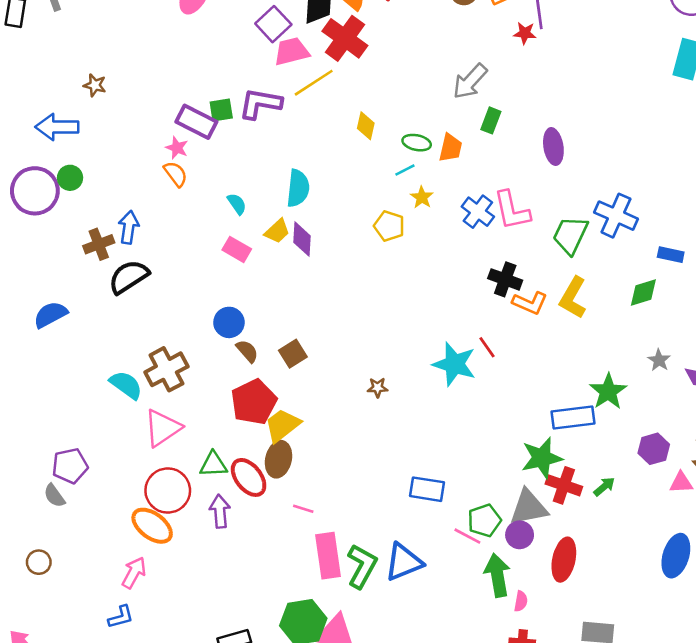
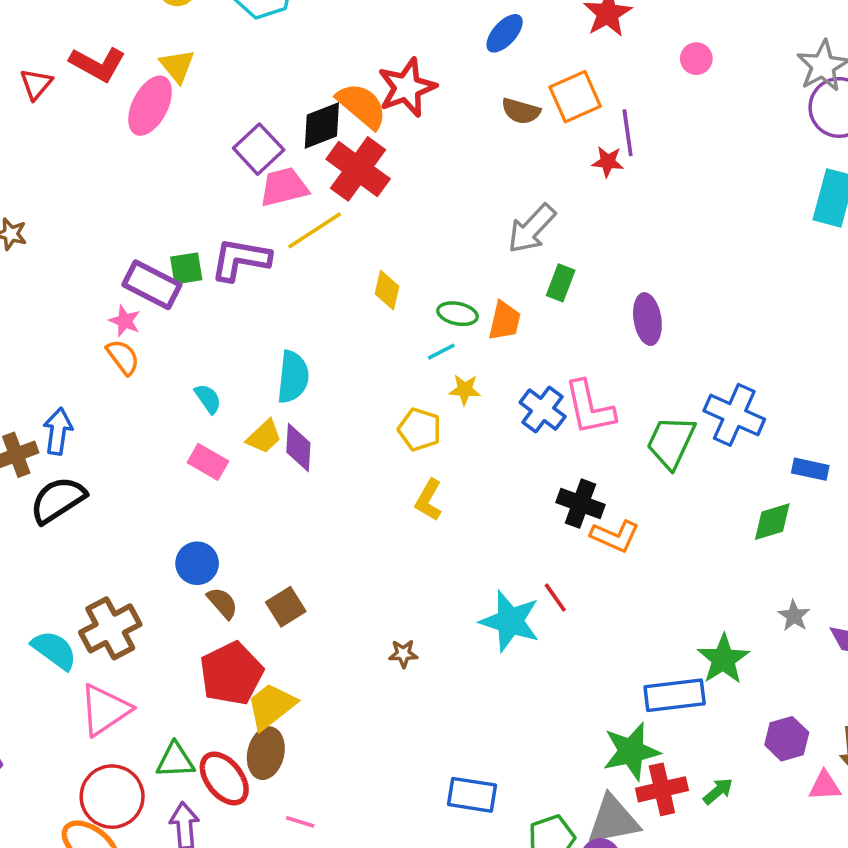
yellow star: (422, 197) -> (465, 390), turned -30
yellow L-shape: (573, 298) -> (429, 500), moved, size x0.7
red cross: (564, 485) -> (662, 789), turned -32

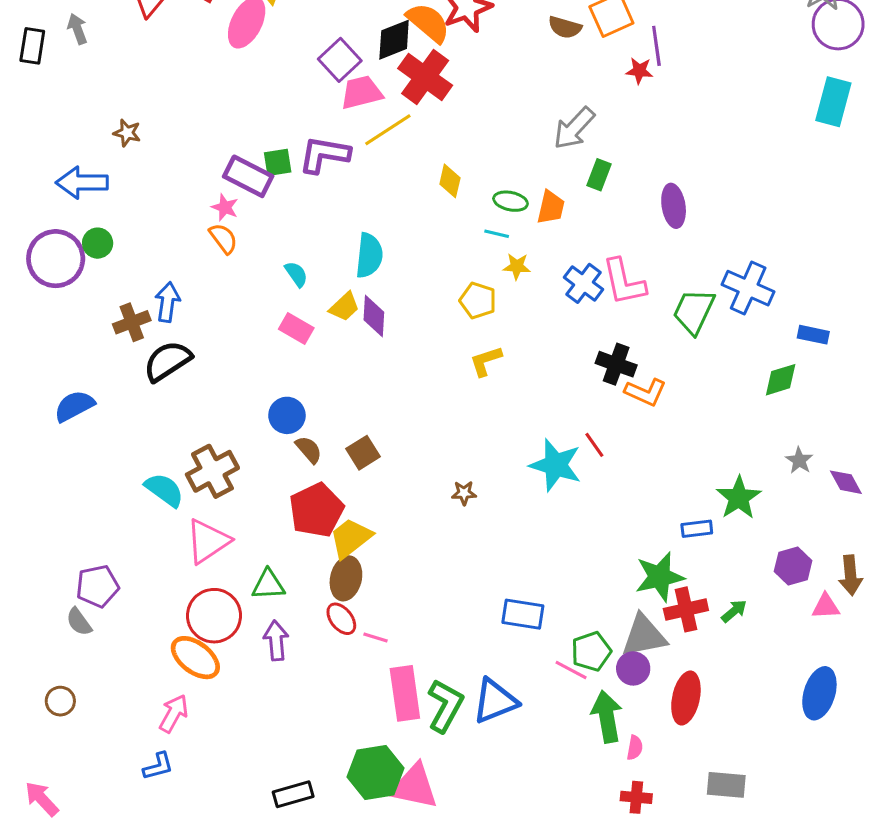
cyan line: (441, 352) -> (497, 234), turned 40
yellow L-shape: (429, 500) -> (486, 361), turned 42
blue rectangle: (675, 695) -> (697, 529), size x0.6
red ellipse: (224, 778) -> (341, 619), moved, size x0.7

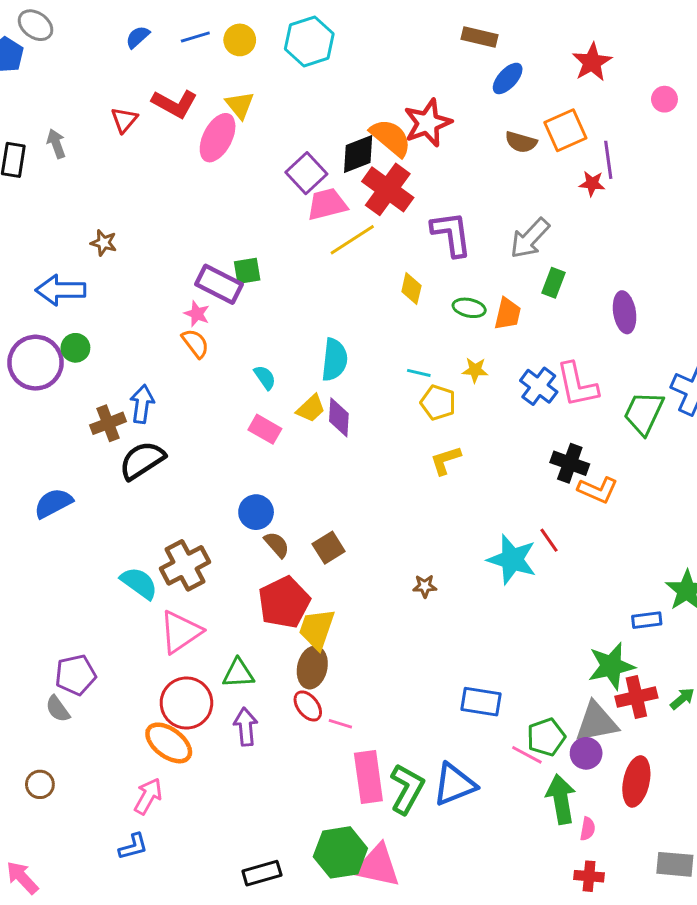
purple L-shape: (324, 155) -> (451, 234), moved, turned 72
cyan line: (497, 234) -> (419, 373), moved
yellow trapezoid: (351, 538) -> (317, 629), turned -33

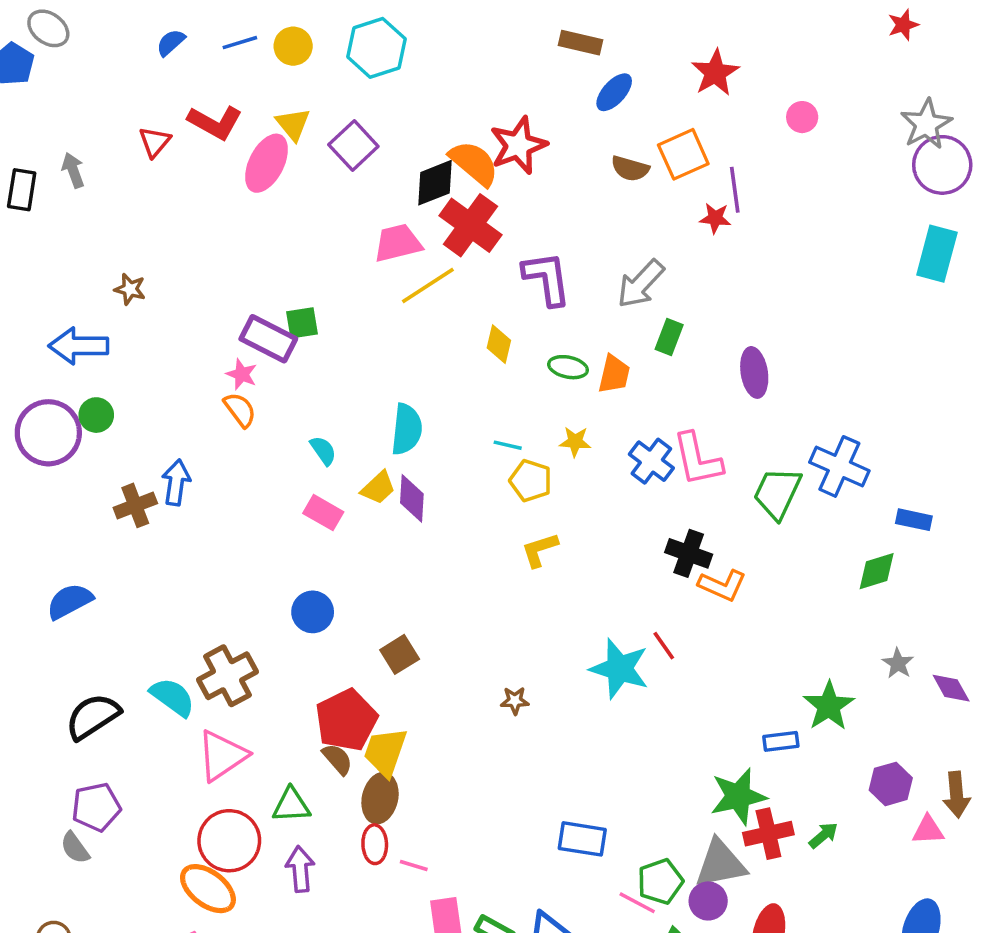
purple square: (306, 173) -> (353, 145), moved
black semicircle: (142, 460) -> (93, 717), moved
brown semicircle: (277, 545) -> (337, 759), moved
red ellipse: (308, 706) -> (375, 844), turned 36

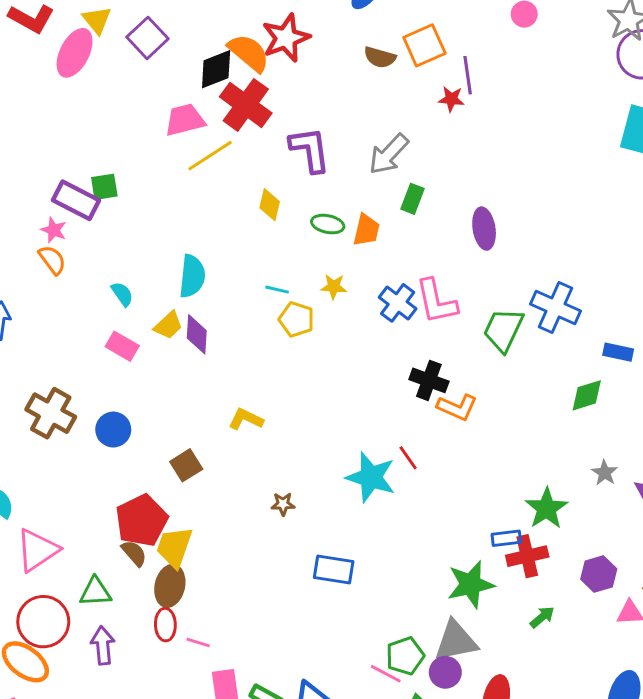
yellow L-shape: (540, 550) -> (246, 419), moved, turned 44
brown cross: (227, 676) -> (51, 413), moved, turned -33
red cross: (768, 834) -> (527, 556), moved
blue rectangle: (582, 839) -> (334, 570), moved

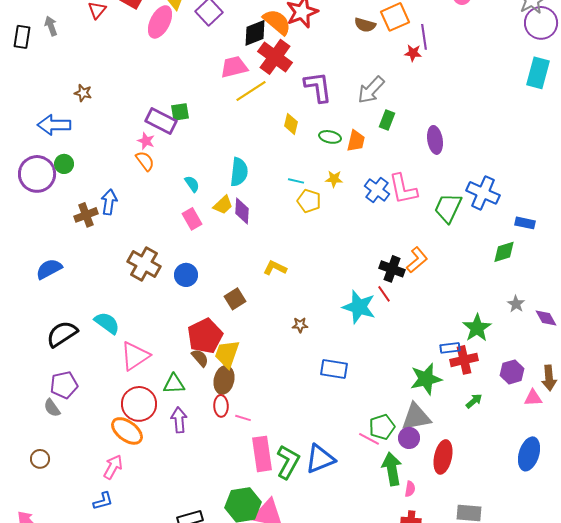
pink rectangle: (122, 346) -> (192, 219), turned 30
black cross: (429, 380) -> (392, 269), moved
orange L-shape: (457, 407) -> (417, 260), turned -64

